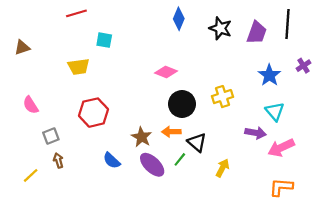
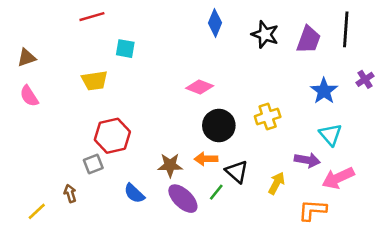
pink semicircle: (31, 105) -> (29, 96), moved
gray square: (51, 136) -> (93, 164), moved
brown star: (141, 137) -> (170, 165), turned -30
yellow arrow: (222, 168) -> (277, 183), moved
orange L-shape: (281, 187) -> (312, 210), moved

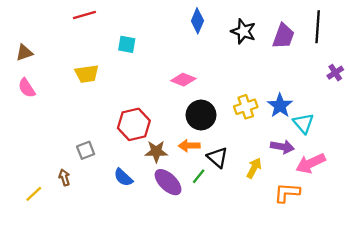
cyan square: (125, 49) -> (127, 44), moved
blue star: (324, 91) -> (280, 106), moved
red hexagon: (112, 136) -> (134, 124), moved

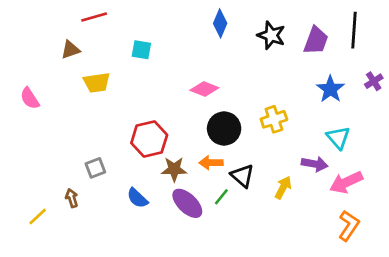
brown triangle: (24, 53) -> (70, 50), moved
blue star: (280, 106) -> (330, 89), moved
orange L-shape: (287, 193) -> (349, 226), moved, turned 120

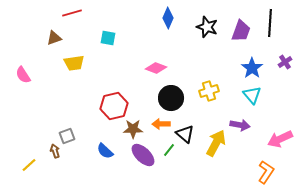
cyan triangle: (338, 138) -> (252, 95), moved
gray square: (95, 168) -> (67, 136), moved
pink arrow: (346, 182) -> (280, 139), moved
yellow arrow: (283, 188) -> (216, 143), size x1.5

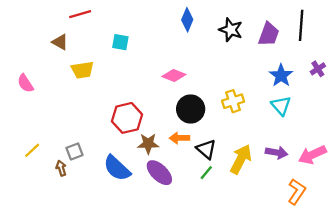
brown triangle: (54, 38) -> (60, 42), turned 49
purple arrow: (240, 125) -> (277, 153), moved
green line: (169, 150) -> (206, 173), moved
blue semicircle: (105, 151) -> (117, 168), size x1.5
yellow line: (29, 165) -> (32, 150), moved

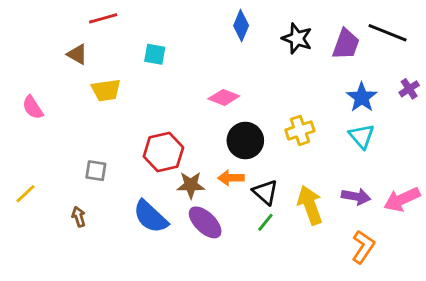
black line: (301, 25) -> (388, 33), turned -72
yellow line: (32, 150) -> (25, 194), moved
gray square: (75, 151) -> (96, 171), moved, turned 30
yellow arrow: (241, 159) -> (310, 205), turned -48
orange L-shape: (297, 192) -> (363, 247), moved

